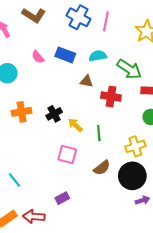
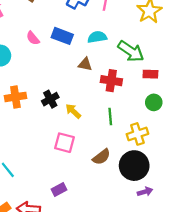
green line: (99, 133) -> (110, 117), moved

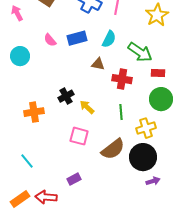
blue rectangle: (62, 36) -> (77, 38), turned -36
cyan semicircle: (97, 37) -> (109, 39), turned 126
orange cross: (15, 97) -> (34, 112), moved
green circle: (154, 102) -> (161, 99), size x1.5
brown semicircle: (101, 157) -> (113, 149), size x1.4

